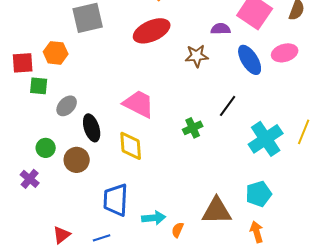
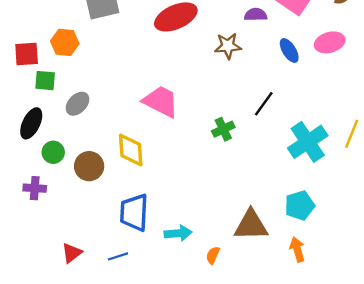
blue ellipse: (250, 60) -> (289, 50), size x0.7
black ellipse: (92, 128) -> (31, 123), moved, turned 44
yellow diamond: (131, 146) -> (131, 150), moved
purple cross: (30, 179) -> (35, 188), turned -36
orange semicircle: (178, 230) -> (213, 255), moved

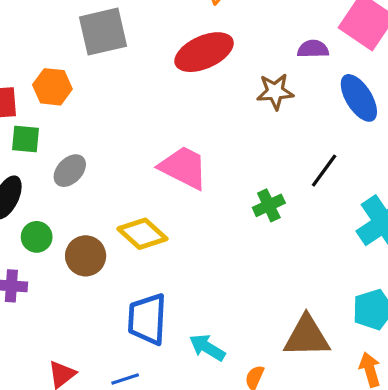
blue ellipse: (289, 50) -> (359, 98), size x1.4
yellow diamond: (131, 150) -> (142, 234), turned -44
cyan arrow: (178, 233) -> (207, 347), turned -144

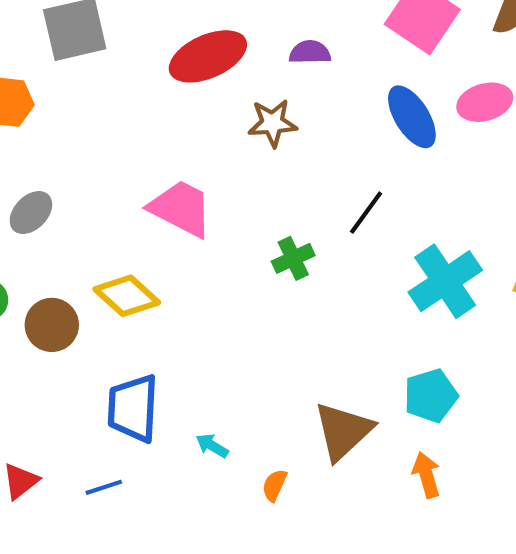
purple semicircle: (313, 49) -> (310, 52), moved
brown star: (275, 92) -> (272, 123), moved
brown triangle: (307, 336) -> (343, 431), turned -42
cyan arrow: (207, 347) -> (212, 446), size x0.7

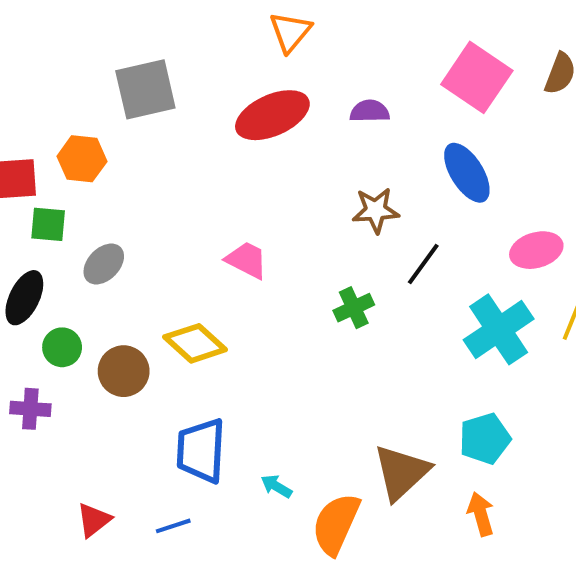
pink ellipse: (485, 102) -> (536, 250), moved
brown star: (272, 123) -> (376, 210), moved
pink trapezoid: (181, 208) -> (247, 260), size x0.7
orange semicircle: (275, 485) -> (336, 524), size x2.0

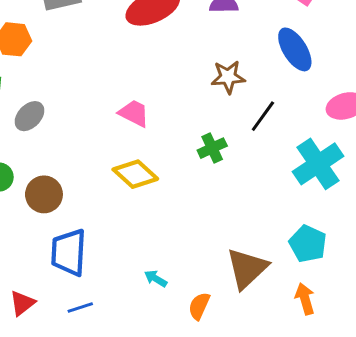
yellow diamond: (195, 343) -> (135, 174), moved
cyan pentagon: (485, 439) -> (308, 244), turned -30
blue trapezoid: (201, 451) -> (69, 252), moved
orange semicircle: (336, 524) -> (199, 306), size x0.6

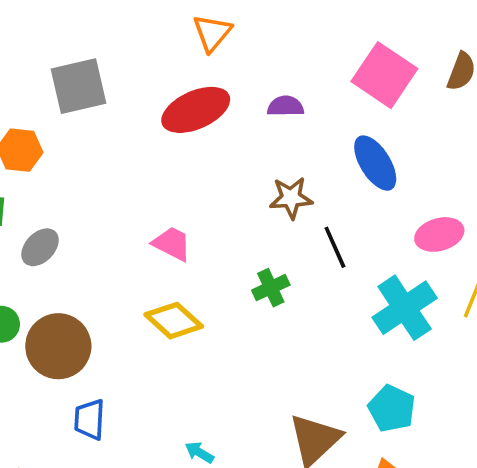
black line: (263, 116) -> (335, 247), turned -60
brown circle: (44, 194) -> (58, 346), size x1.4
blue trapezoid: (69, 252) -> (89, 419), size x0.7

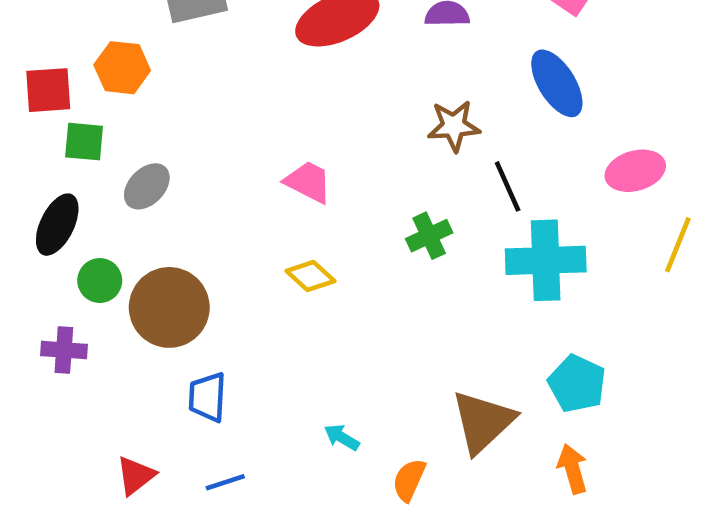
cyan cross: (405, 308) -> (546, 260), moved, turned 32
yellow diamond: (174, 321) -> (310, 276), size x0.7

